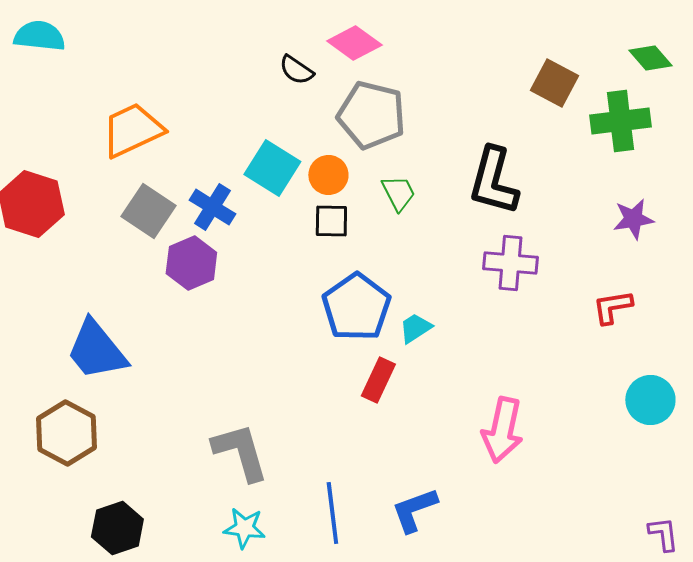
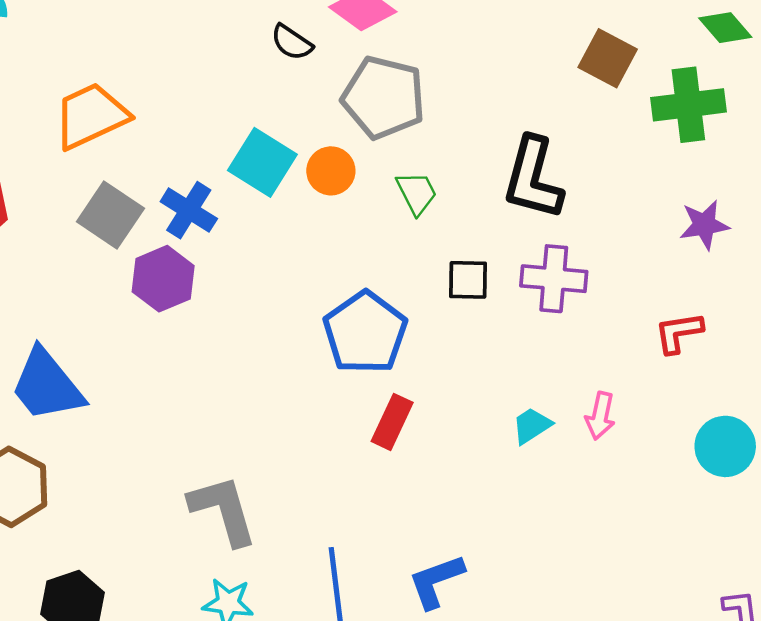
black square: (331, 221) -> (468, 280), moved
cyan trapezoid: (415, 328) -> (532, 426), moved
pink arrow: (502, 430) -> (600, 416), moved, size x0.6

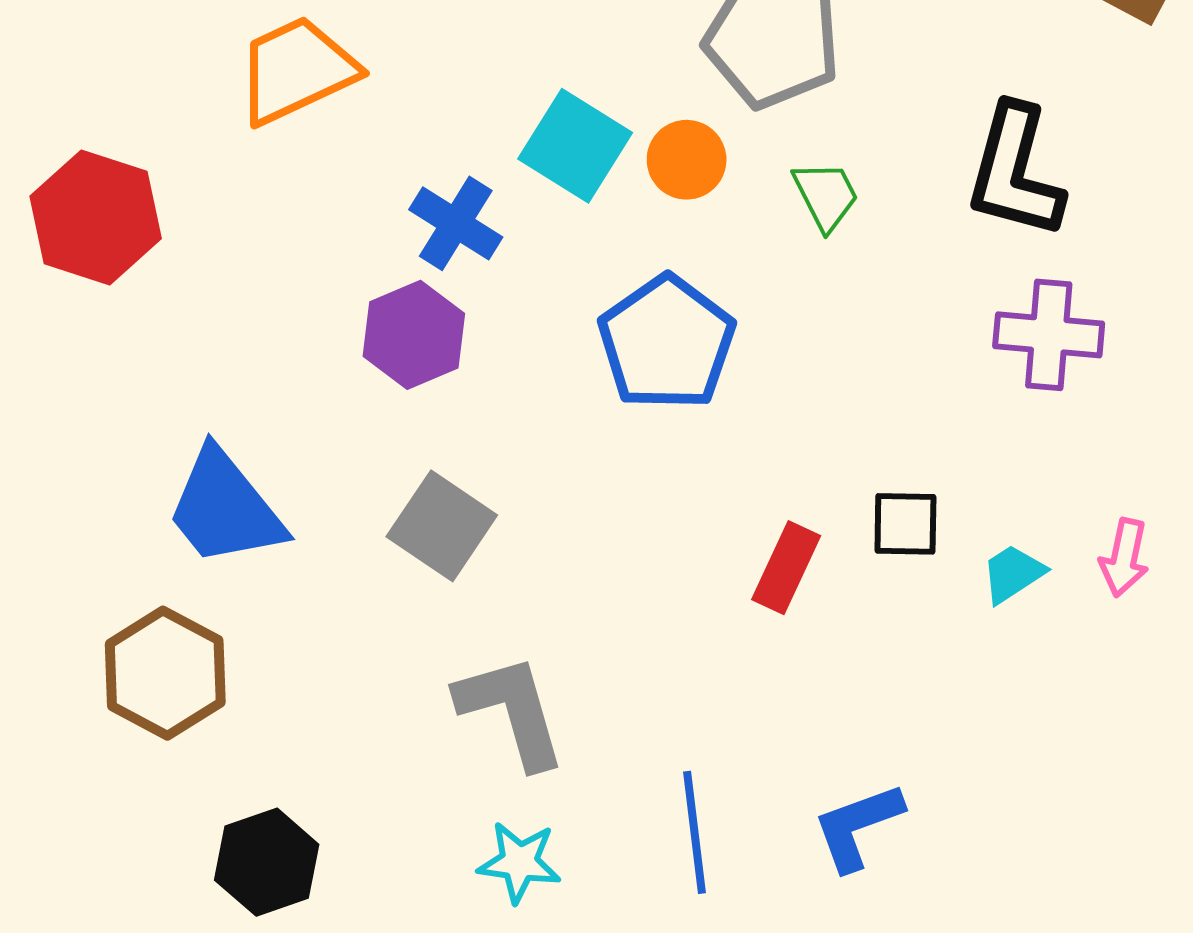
gray square: (110, 215) -> (442, 526), moved
black square: (468, 280) -> (905, 524), moved
blue pentagon: (365, 333) -> (667, 343), moved

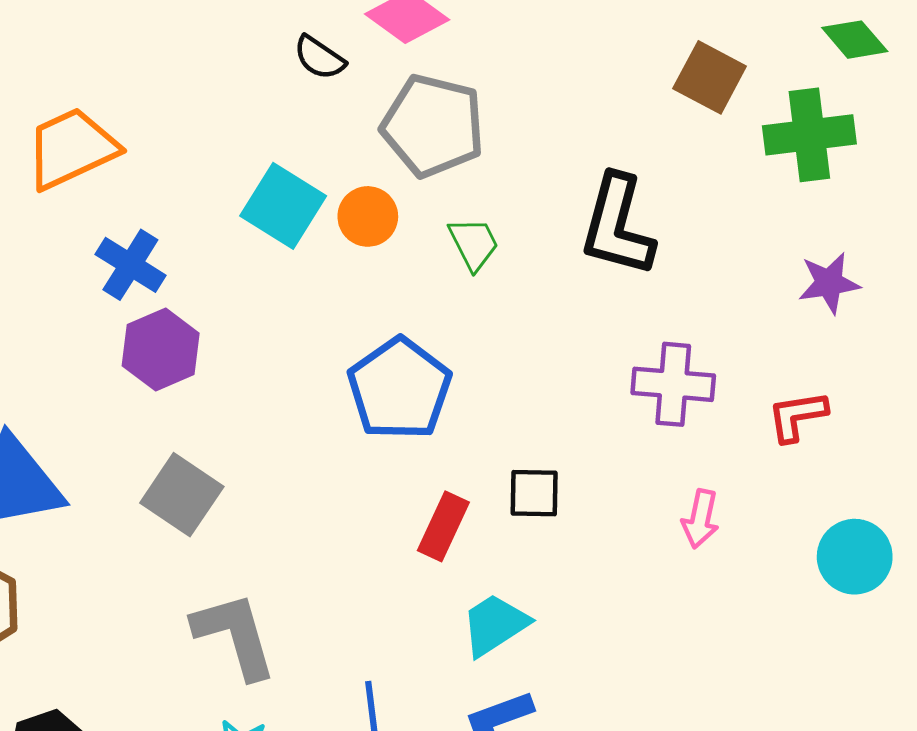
blue cross: (456, 223) -> (130, 265), moved
purple cross: (1049, 335) -> (673, 384), moved
blue pentagon: (667, 343) -> (400, 389), moved
cyan trapezoid: (1013, 574) -> (495, 625), moved, size x1.4

